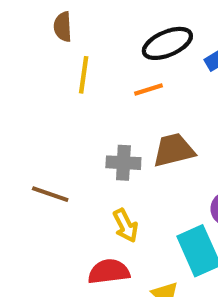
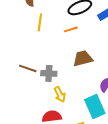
gray cross: (123, 163) -> (49, 73), moved
brown line: (50, 194) -> (28, 68), moved

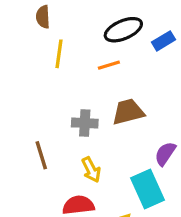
brown line: (28, 68) -> (41, 155), moved, turned 54
gray cross: (49, 73) -> (85, 123), moved

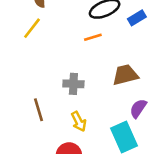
yellow line: (59, 54) -> (32, 28), moved, turned 30
brown trapezoid: (128, 112) -> (125, 75), moved

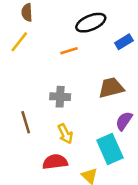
blue rectangle: (137, 18) -> (124, 42), moved
orange line: (93, 37) -> (69, 51), moved

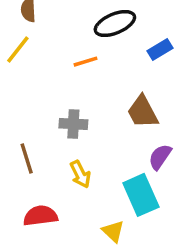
brown trapezoid: (111, 88) -> (143, 112), turned -104
red semicircle: (55, 162) -> (40, 216), moved

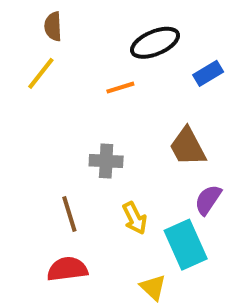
brown line: (27, 159) -> (69, 214), moved
yellow arrow: (80, 174) -> (135, 218), moved

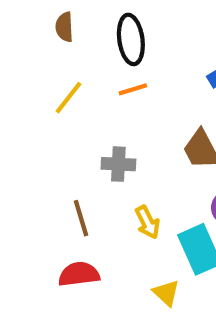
black ellipse: (155, 43) -> (131, 39), moved, turned -75
yellow line: (41, 73) -> (69, 98), moved

